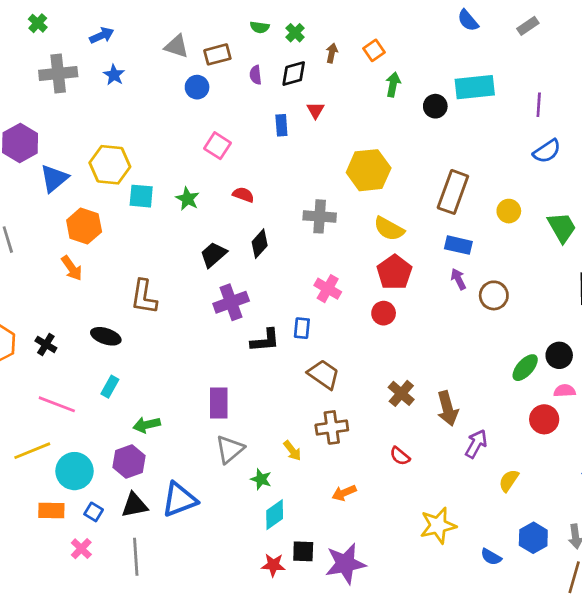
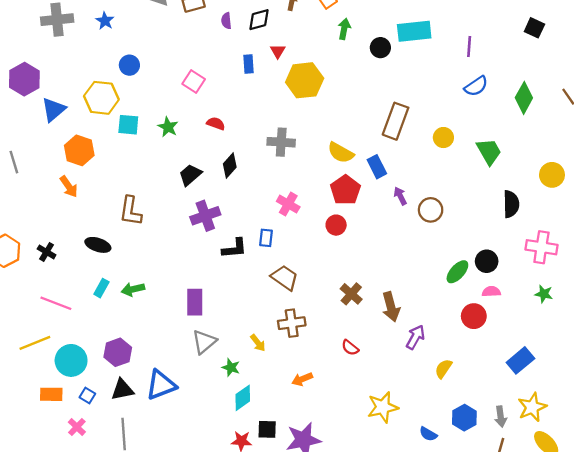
blue circle: (197, 87) -> (129, 65), moved
yellow hexagon: (369, 170) -> (305, 80), moved
blue rectangle: (458, 245) -> (377, 167), moved, turned 50
green arrow: (147, 425) -> (133, 289), moved

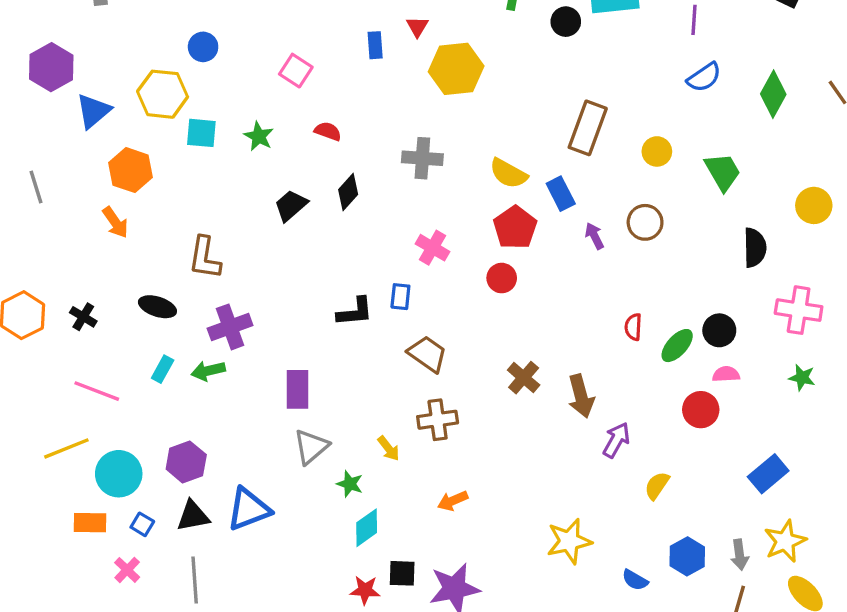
brown circle: (431, 210) -> (645, 222), moved
purple cross: (205, 216) -> (230, 327), moved
red semicircle: (350, 348) -> (633, 327), moved, turned 54

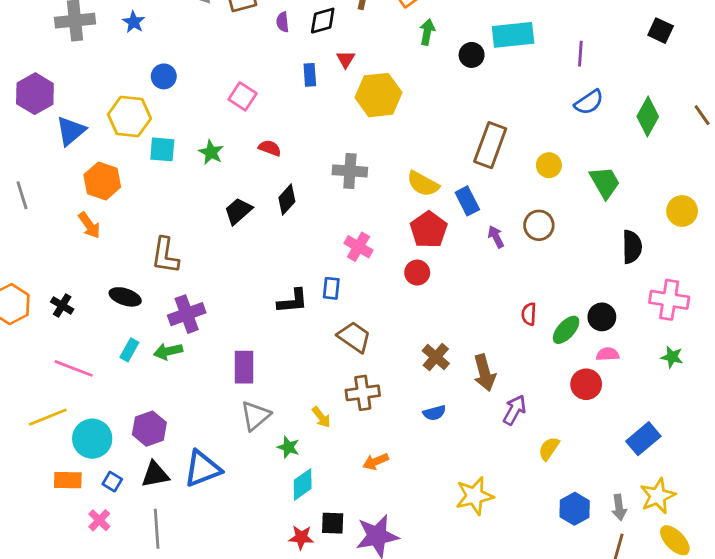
blue semicircle: (635, 580) -> (434, 413), moved, turned -45

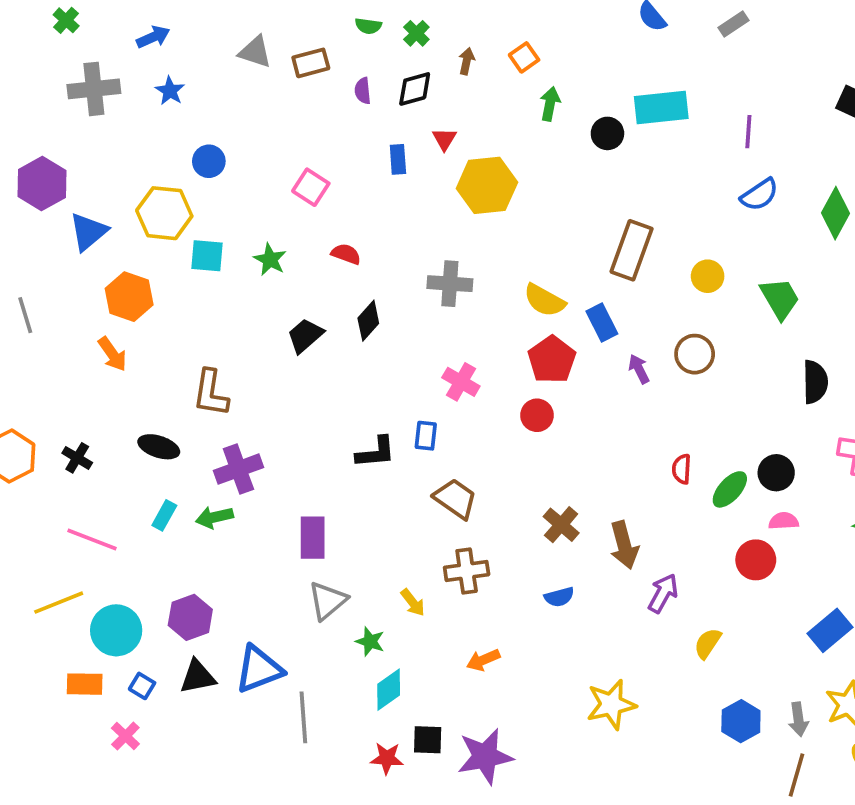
gray line: (157, 529) -> (303, 717), moved

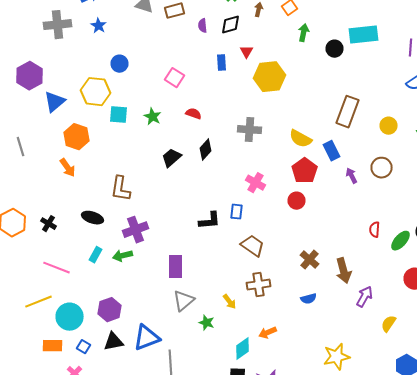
cyan diamond: (389, 690) -> (242, 349), moved

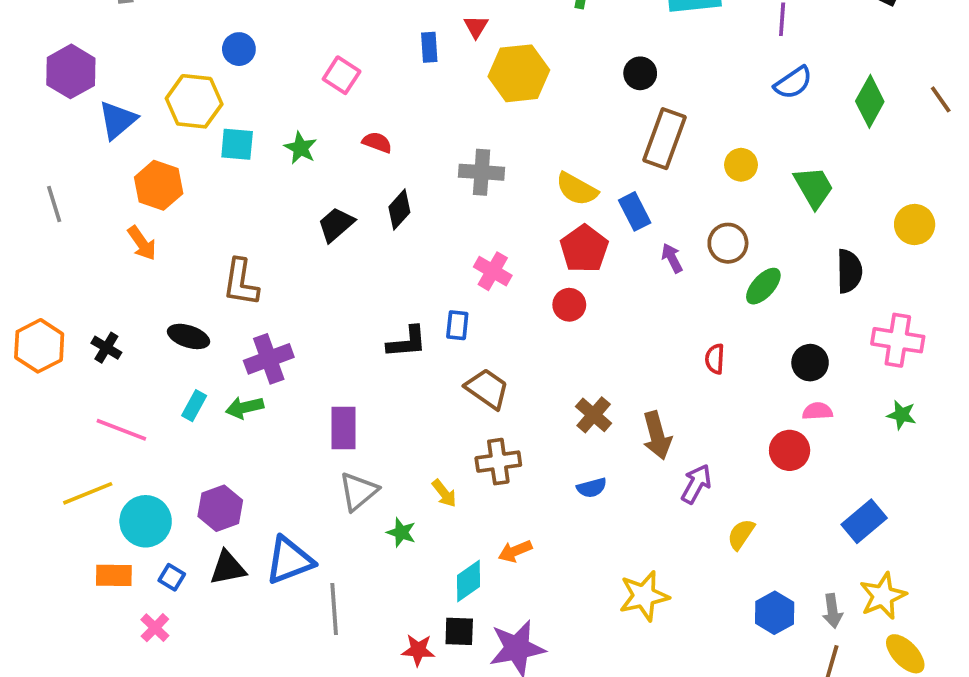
black circle: (334, 49) -> (640, 73), moved
green ellipse: (400, 241) -> (763, 286), moved

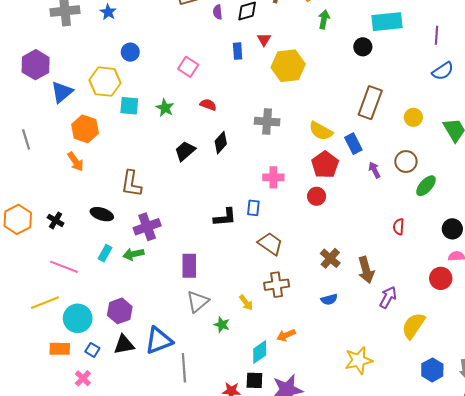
black circle: (640, 73) -> (363, 47), moved
pink cross: (493, 271) -> (273, 177), turned -30
yellow semicircle: (741, 534) -> (413, 326), size x1.5

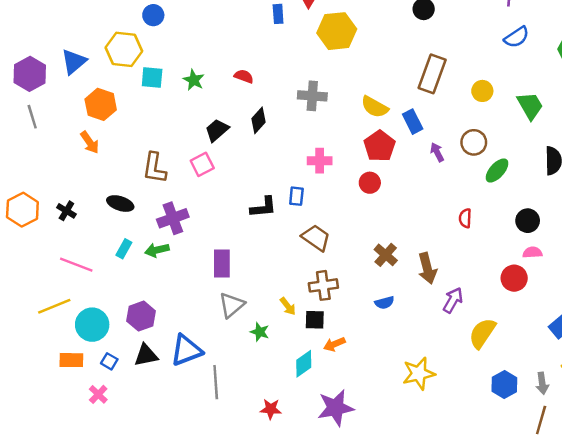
purple hexagon: (36, 65) -> (30, 74), moved
pink square: (188, 67) -> (202, 164), moved, turned 30
black square: (254, 380) -> (315, 320), moved

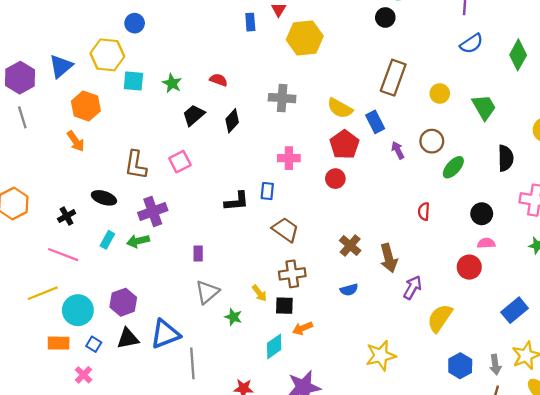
black trapezoid: (217, 130) -> (194, 115), moved
black cross: (66, 211) -> (67, 216), moved, turned 30
purple rectangle: (222, 263) -> (198, 253), size x0.6

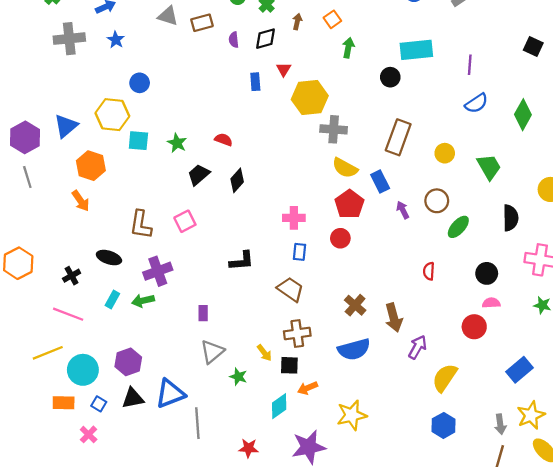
gray cross: (282, 98) -> (334, 129), moved
blue rectangle: (267, 191) -> (300, 252), moved
blue semicircle: (349, 290) -> (354, 349), size x1.8
yellow star: (381, 356) -> (352, 415), moved
blue hexagon: (460, 366) -> (444, 425), moved

